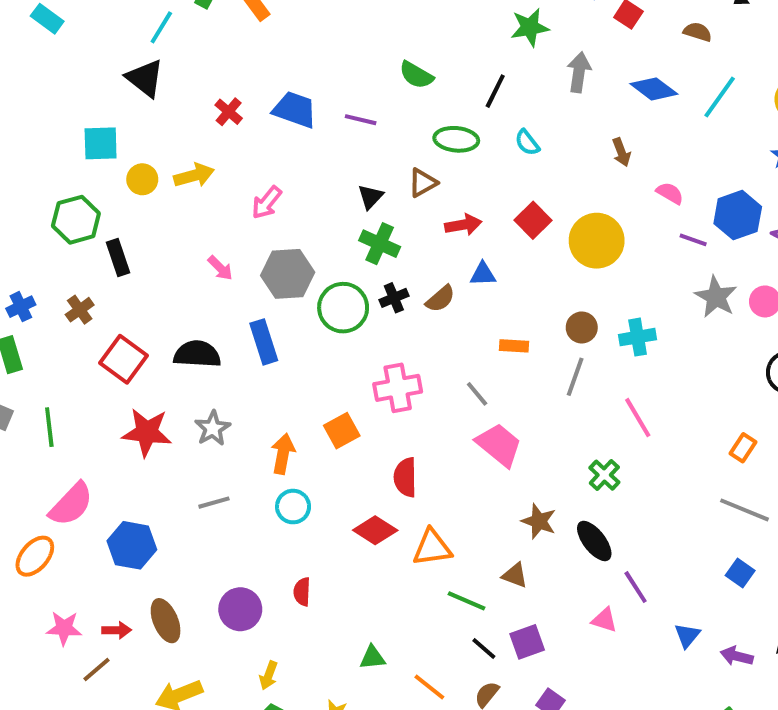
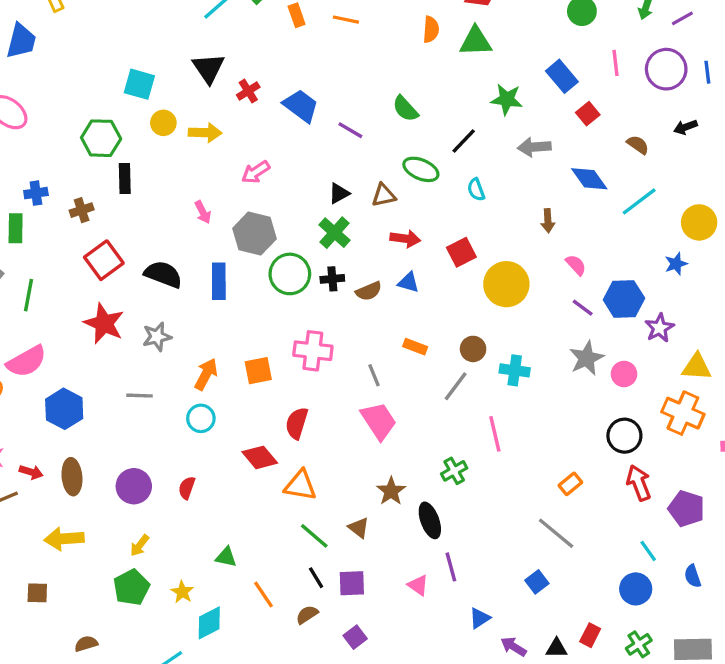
gray arrow: (579, 72) -> (534, 147), turned -120
black triangle: (145, 78) -> (208, 68), moved

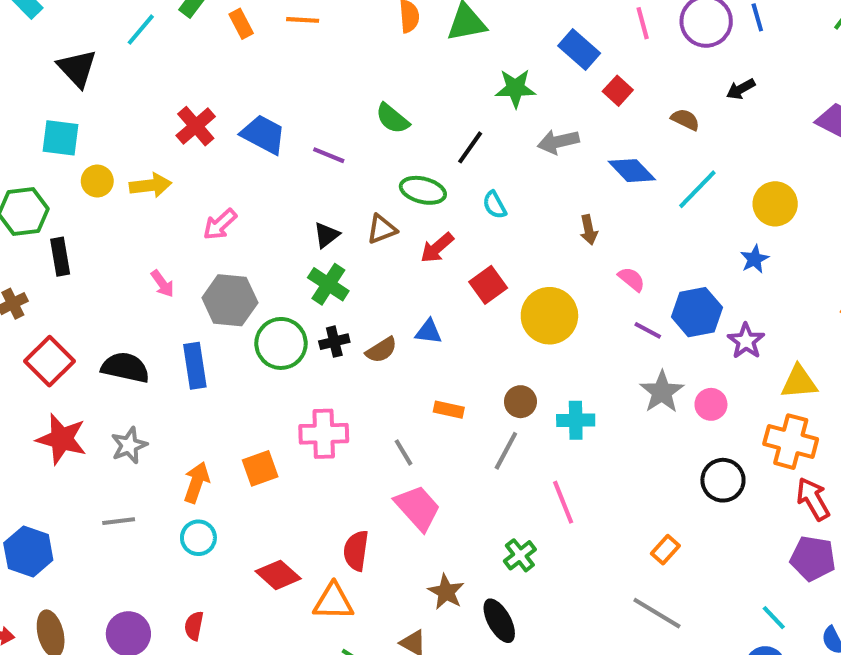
black triangle: (208, 68) -> (77, 68), moved
red cross: (248, 91) -> (196, 126), size x1.4
red arrow: (405, 239) -> (437, 248), moved, turned 140
red semicircle: (297, 423) -> (356, 551), moved
red arrow: (639, 483) -> (813, 499), moved

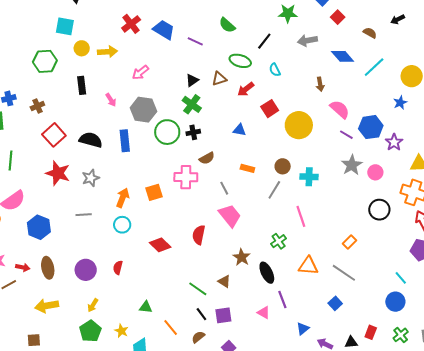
black rectangle: (60, 257) -> (82, 85), moved
pink semicircle: (632, 279) -> (340, 109), size x1.5
brown semicircle: (381, 350) -> (207, 158), moved
orange triangle: (333, 602) -> (308, 266), moved

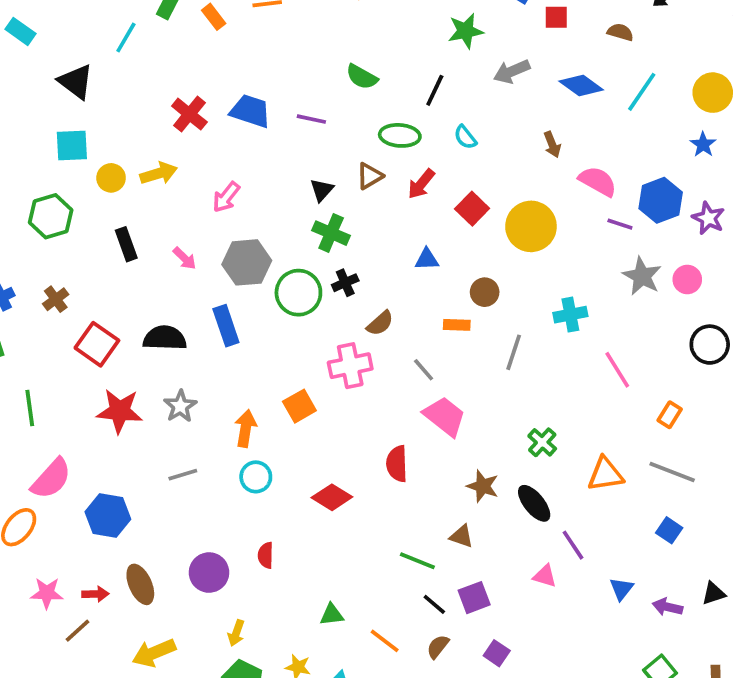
red square: (338, 17) -> (556, 17), turned -32
brown circle: (283, 166) -> (485, 292), moved
pink line: (301, 216) -> (617, 370), moved

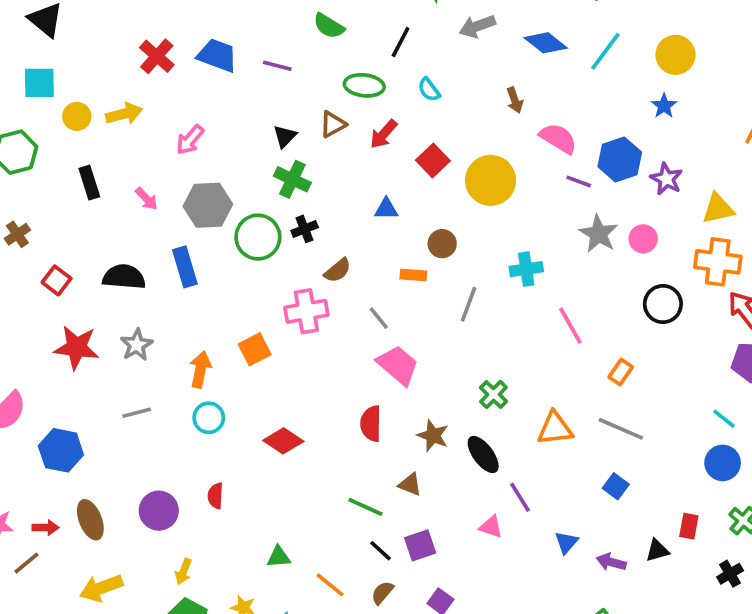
red square: (97, 344) -> (57, 280), size x0.7
red semicircle: (397, 464) -> (371, 424), moved

